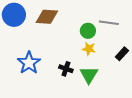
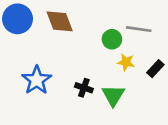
brown diamond: (47, 17) -> (60, 21), turned 65
yellow star: (89, 49) -> (126, 62), moved

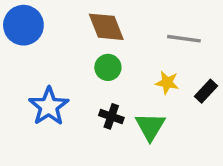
brown diamond: (60, 21) -> (106, 27), moved
green circle: (112, 39) -> (108, 67), moved

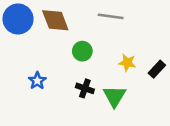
brown diamond: (106, 27) -> (55, 20), moved
gray line: (184, 39) -> (111, 16), moved
blue star: (49, 106) -> (37, 81), size x0.6

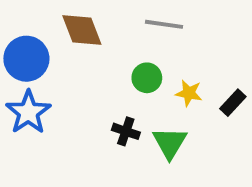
blue circle: (18, 19) -> (26, 59), moved
green circle: (82, 51) -> (147, 78), moved
blue star: (37, 81) -> (28, 112), moved, size x1.6

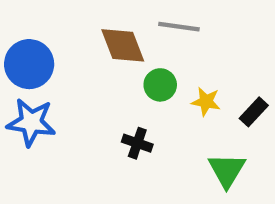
brown diamond: (82, 30) -> (123, 45), moved
blue star: (28, 112) -> (31, 122), turned -30
green triangle: (170, 143) -> (227, 170), moved

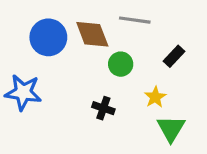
blue circle: (29, 64) -> (48, 37), moved
yellow star: (206, 102) -> (155, 97), moved, turned 30
black rectangle: (254, 112) -> (174, 56), moved

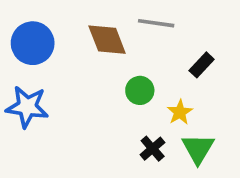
blue circle: (48, 37) -> (33, 43), moved
green circle: (121, 64) -> (140, 90), moved
black cross: (103, 108) -> (153, 149), moved, turned 30

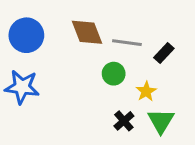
gray line: (156, 23) -> (127, 43), moved

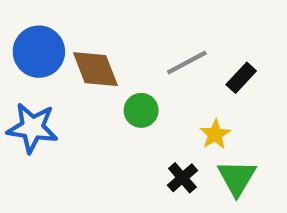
brown diamond: (87, 32) -> (95, 69), moved
gray line: (127, 43) -> (187, 63), turned -36
green circle: (114, 74) -> (141, 110), moved

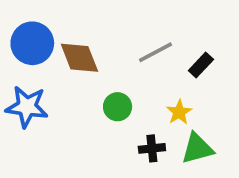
green circle: (141, 110) -> (118, 107), moved
black cross: (182, 178) -> (152, 148), turned 35
green triangle: (237, 178) -> (197, 148), turned 44

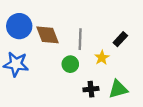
gray line: (156, 52) -> (80, 39), moved, turned -60
yellow star: (179, 112) -> (102, 58), moved

